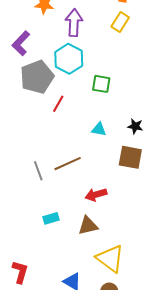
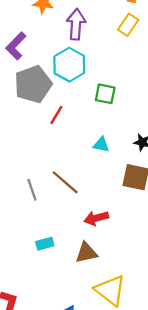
brown line: (68, 164) -> (65, 182), turned 64

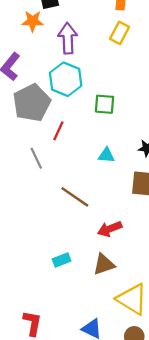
gray line: (32, 190) -> (36, 158), moved

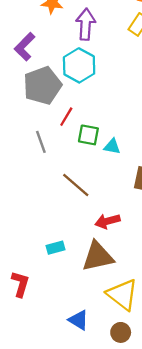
green square: (105, 104) -> (88, 135), moved
brown triangle: (104, 264) -> (98, 256), size x1.4
red L-shape: (32, 323) -> (20, 284), moved

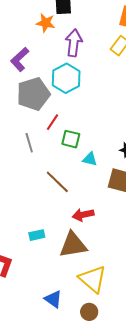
cyan triangle: (112, 146) -> (90, 159), moved

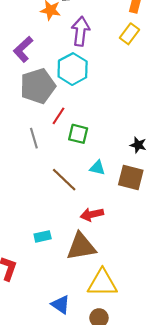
cyan triangle: (90, 159) -> (97, 168), moved
yellow triangle: (93, 279) -> (102, 283), turned -40

